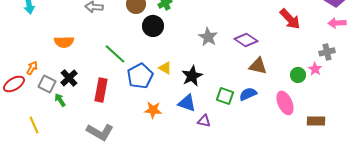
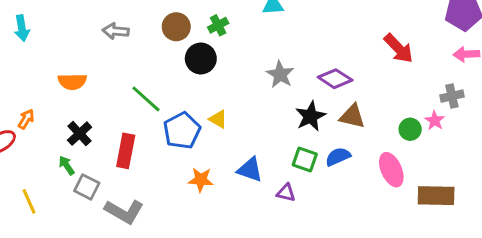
black star: (192, 76) -> (310, 116), moved
gray square: (47, 84) -> (87, 187), moved
purple triangle: (204, 121) -> (286, 193), moved
brown rectangle: (316, 121) -> (436, 196), size x1.4

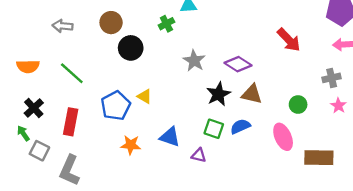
green cross: (218, 25) -> (166, 24), moved
green line: (146, 99) -> (72, 73), moved
pink star: (435, 121) -> (338, 106), moved
gray L-shape: (124, 212) -> (69, 170), turned 84

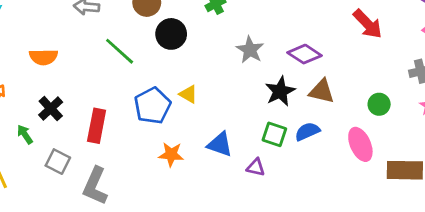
green line: (72, 73) -> (120, 51), moved
green arrow: (23, 133) -> (25, 134), moved

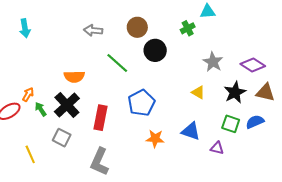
orange semicircle: (44, 57) -> (74, 77), moved
yellow triangle: (188, 94) -> (198, 92), moved
black cross: (51, 109) -> (67, 105), size x1.4
green arrow: (25, 134) -> (41, 109), moved
gray square: (58, 162) -> (62, 138), moved

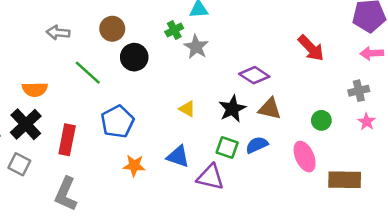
gray star: (213, 62) -> (196, 47), moved
purple triangle: (217, 148) -> (210, 177), size x1.6

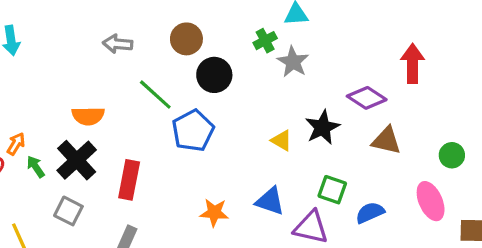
red arrow: (311, 48) -> (413, 63), moved, turned -136
black star: (232, 109) -> (322, 127), moved
blue pentagon: (117, 122) -> (193, 131), moved
blue semicircle: (257, 145) -> (370, 213), moved

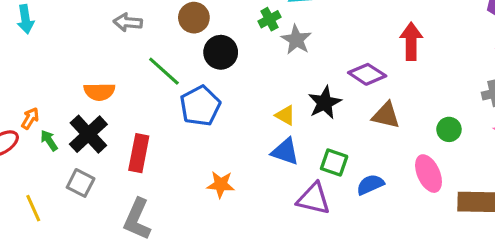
blue triangle: (270, 201) -> (285, 151), moved

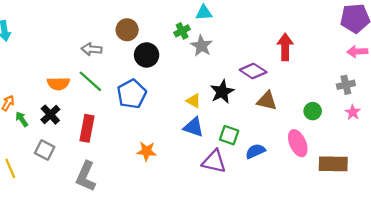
gray arrow: (128, 22) -> (92, 49), moved
green line: (164, 71) -> (90, 81), moved
black cross: (88, 134) -> (50, 115), size x0.7

